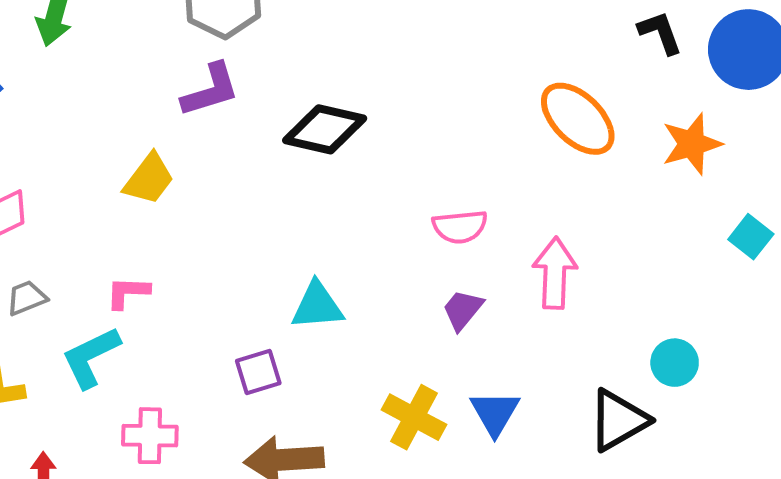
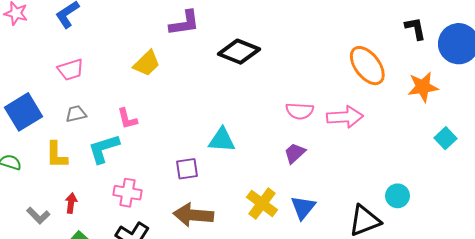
pink arrow: (555, 273) -> (345, 117), moved, turned 76
pink L-shape: (128, 292) -> (127, 119), turned -115

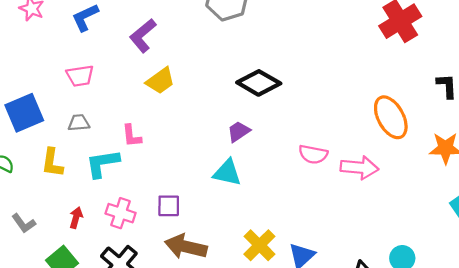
purple L-shape: (184, 23) -> (143, 36), moved, turned 140
purple trapezoid: (295, 153) -> (239, 132), moved
purple square: (187, 169) -> (169, 206), moved
red arrow: (71, 203) -> (76, 218), moved

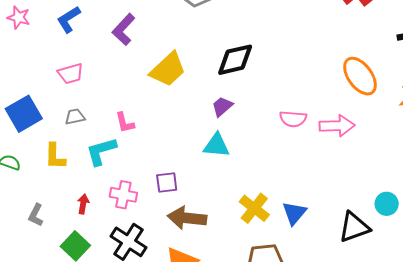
yellow trapezoid: (160, 81) -> (168, 69), moved, size x1.4
black diamond: (259, 83) -> (235, 60), turned -36
gray L-shape: (24, 223) -> (36, 215), turned 70

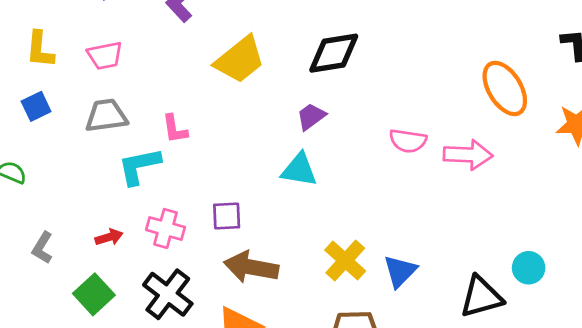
blue square: (24, 114) -> (36, 106), size x0.6
gray trapezoid: (75, 117) -> (106, 116), size x1.5
yellow L-shape: (55, 156) -> (40, 50), moved
red arrow: (83, 204) -> (109, 237), turned 60

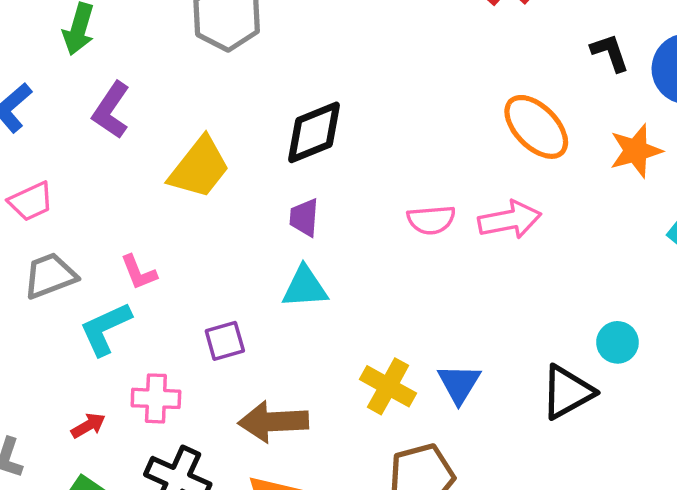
purple trapezoid: (311, 117) -> (304, 218), turned -36
purple square: (227, 216) -> (225, 341), moved

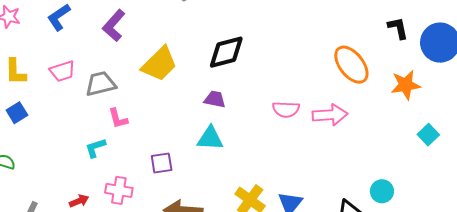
purple trapezoid: (304, 218) -> (215, 99), turned 90
gray trapezoid: (50, 276) -> (101, 84), moved
cyan L-shape: (105, 329) -> (95, 148), size x0.7

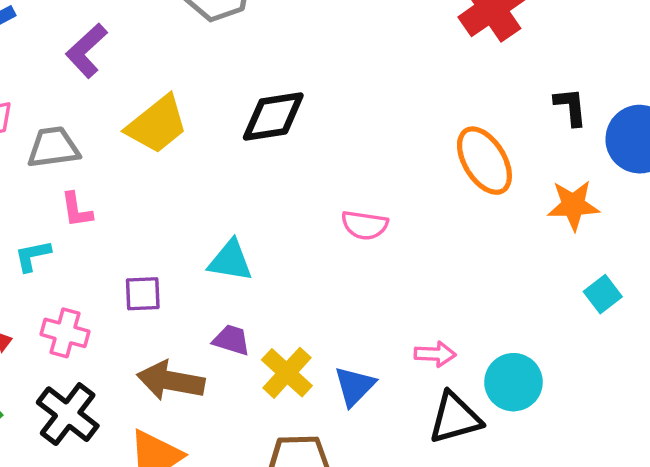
purple trapezoid: (215, 99) -> (231, 340), moved
pink arrow: (330, 115) -> (435, 354), moved, size x0.7
cyan circle: (382, 191) -> (513, 382), size x1.4

